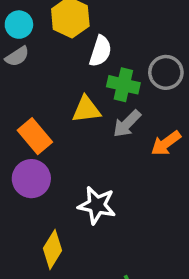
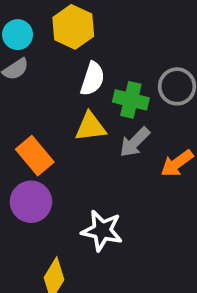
white semicircle: (100, 51) -> (92, 79), moved

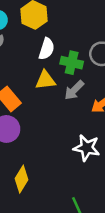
white star: (102, 231) -> (87, 148), moved

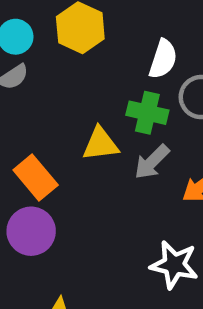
white semicircle: (47, 49) -> (163, 59), moved

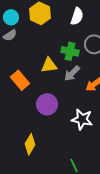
white semicircle: (163, 59) -> (77, 16), moved
purple circle: (31, 231) -> (47, 104), moved

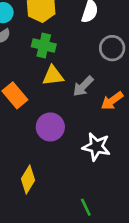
green cross: (70, 51) -> (44, 45), moved

